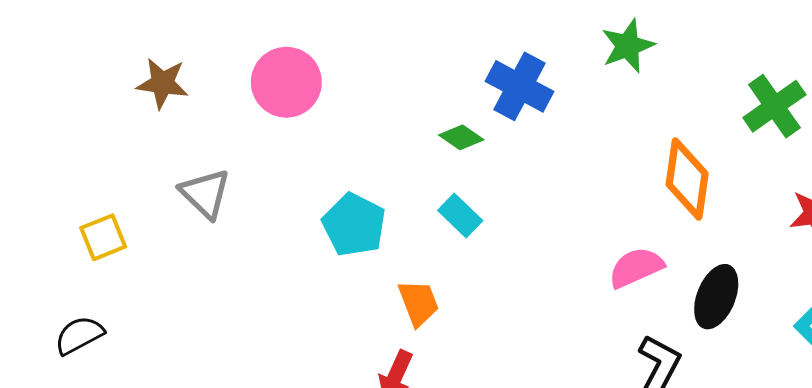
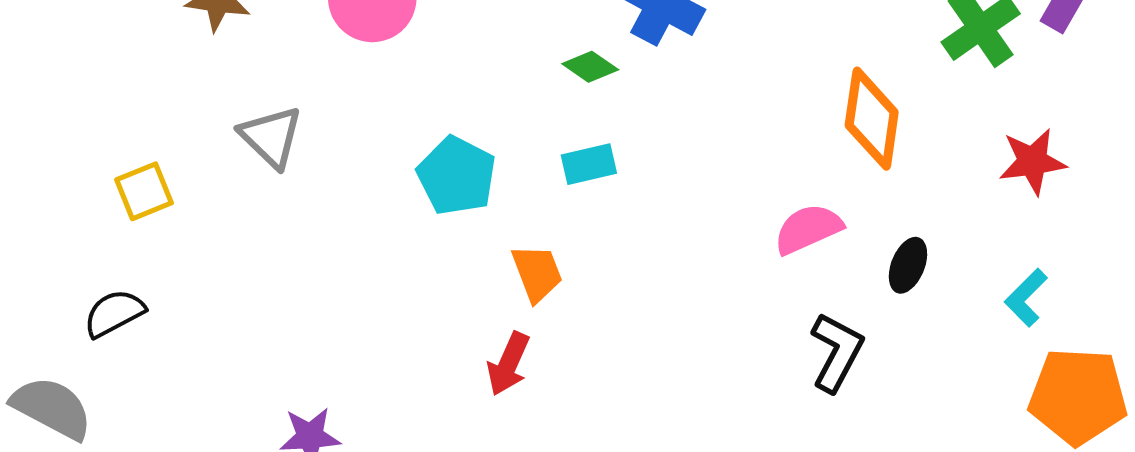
cyan rectangle: (460, 215) -> (589, 164), turned -57
black ellipse: (716, 297) -> (908, 265), size x0.7

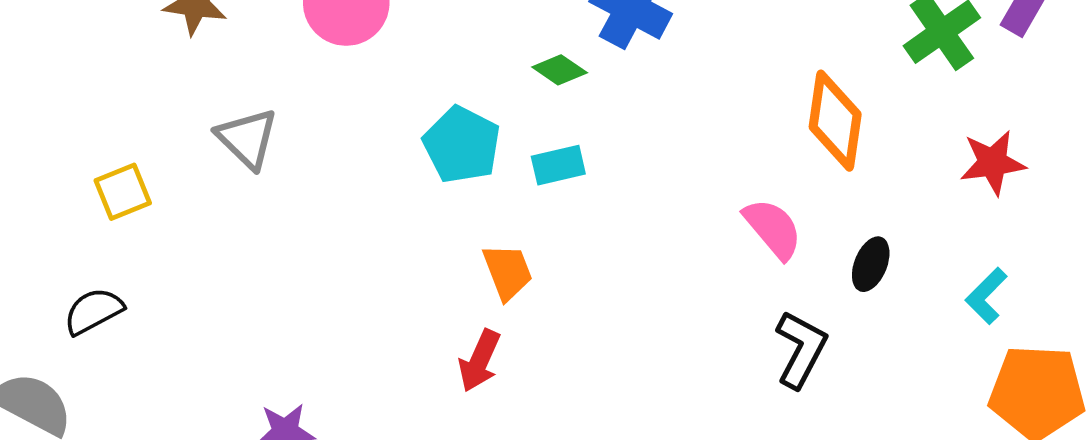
cyan pentagon: (457, 176) -> (462, 145), moved
pink semicircle: (808, 229) -> (773, 229), turned 74

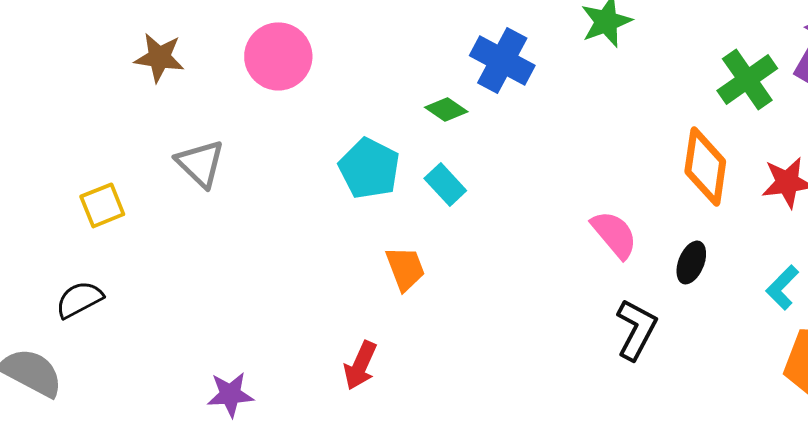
orange diamond: (835, 121) -> (705, 166), moved
cyan rectangle: (558, 165) -> (445, 184), turned 60
red arrow: (480, 361) -> (360, 365), moved

